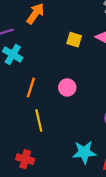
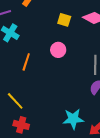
pink circle: (67, 87) -> (58, 50), moved
yellow line: (39, 120) -> (15, 101), moved, turned -30

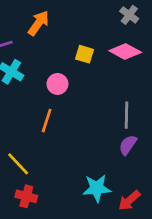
pink circle: (58, 50) -> (57, 84), moved
orange line: (26, 62) -> (47, 121), moved

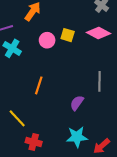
pink circle: (57, 84) -> (47, 40), moved
purple semicircle: (128, 145) -> (77, 103), moved
red cross: (26, 196) -> (34, 142), moved

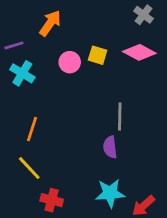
gray line: (99, 81) -> (120, 116), moved
orange line: (39, 85) -> (32, 129), moved
purple semicircle: (77, 103) -> (110, 147), turned -42

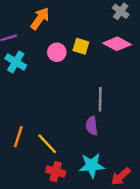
orange line: (32, 129) -> (18, 137), moved
yellow line: (29, 168) -> (47, 144), moved
red cross: (52, 200) -> (56, 172), moved

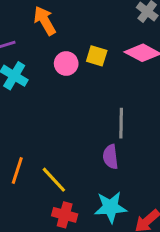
orange arrow: (40, 19) -> (45, 21), turned -65

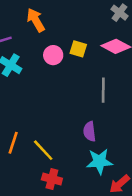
gray line: (121, 123) -> (103, 90), moved
cyan star: (110, 207) -> (99, 161), moved

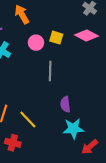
gray line: (103, 90) -> (50, 71), moved
red cross: (52, 179) -> (13, 143), moved

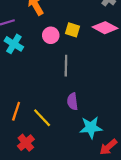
purple semicircle: (65, 104) -> (72, 101), moved
red cross: (13, 143) -> (26, 143), turned 35

